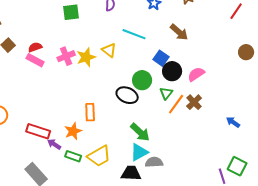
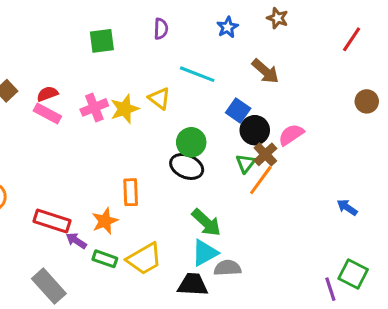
green circle: (142, 80) -> (191, 142), moved
brown cross: (194, 102) -> (265, 154), moved

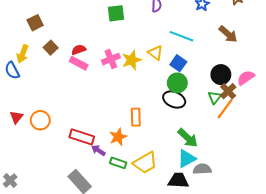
blue square: (238, 110) -> (178, 63), moved

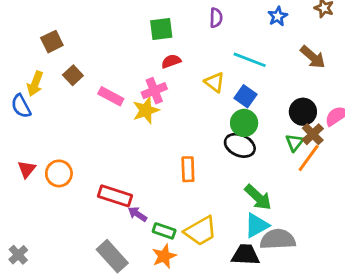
red semicircle: (79, 50) -> (171, 61), moved
yellow star: (132, 60) -> (146, 110), moved
orange star: (118, 137) -> (164, 256), moved
gray semicircle: (202, 169) -> (278, 239), size x1.4

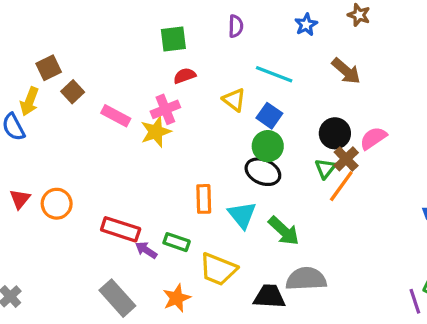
brown square: (52, 42) -> (49, 68), moved
cyan triangle: (257, 225) -> (242, 215), moved, turned -40
green rectangle: (164, 231) -> (177, 242), moved
yellow trapezoid: (201, 231) -> (218, 269), turned 52

